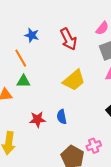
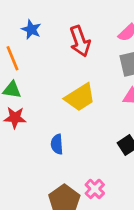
red star: (37, 119) -> (15, 118), moved
pink cross: (94, 146) -> (95, 189), turned -32

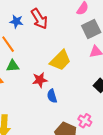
red arrow: (80, 41) -> (39, 19), moved
red star: (15, 118) -> (40, 80), moved

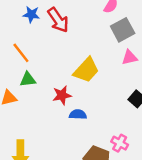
blue star: (16, 21) -> (31, 14), moved
blue semicircle: (52, 96) -> (78, 114), turned 112

